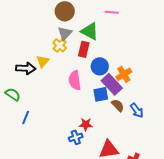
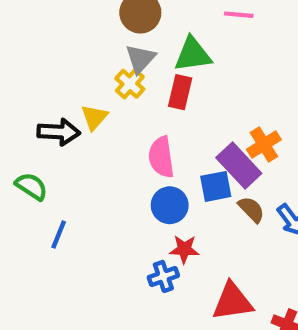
green triangle: (90, 31) -> (193, 54), turned -36
blue circle: (100, 66) -> (170, 205), moved

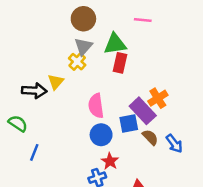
red rectangle: (180, 92) -> (120, 63), moved
red star: (184, 249) -> (110, 161), turned 30

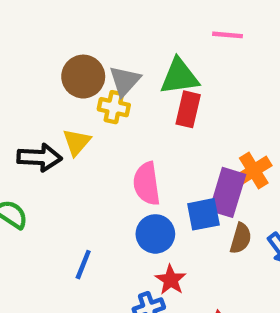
brown circle: (83, 19) -> (83, 77), moved
yellow cross: (77, 62) -> (114, 107), turned -30
purple rectangle: (143, 111) -> (228, 192), turned 60
brown semicircle: (150, 137) -> (241, 238), turned 60
blue line: (34, 152) -> (83, 265), moved

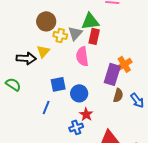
gray triangle: (125, 81) -> (75, 33), moved
pink semicircle: (147, 184) -> (82, 56), moved
blue square: (203, 214) -> (58, 84), moved

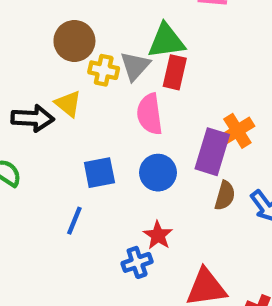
yellow triangle: (43, 51) -> (68, 104), turned -32
blue circle: (79, 93) -> (158, 173), moved

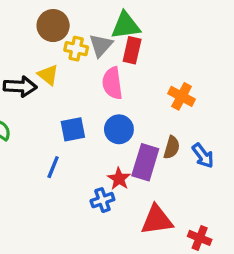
orange cross: (237, 131) -> (182, 96), turned -30
purple rectangle: (212, 152) -> (145, 162), moved

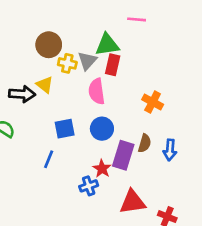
blue arrow: (203, 156) -> (170, 150), turned 42

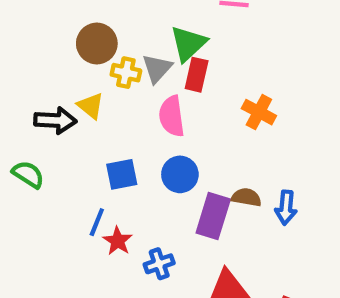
green triangle: (107, 45) -> (188, 43), turned -35
orange cross: (153, 102) -> (259, 112), moved
brown semicircle: (145, 143) -> (246, 197), turned -96
red star: (102, 169) -> (118, 241), moved

